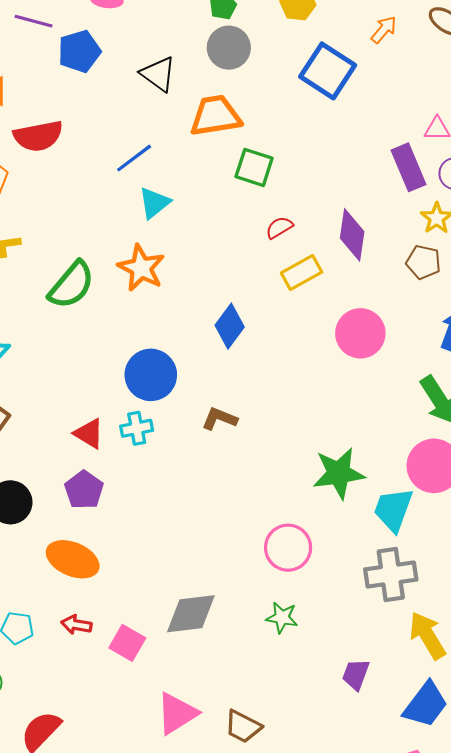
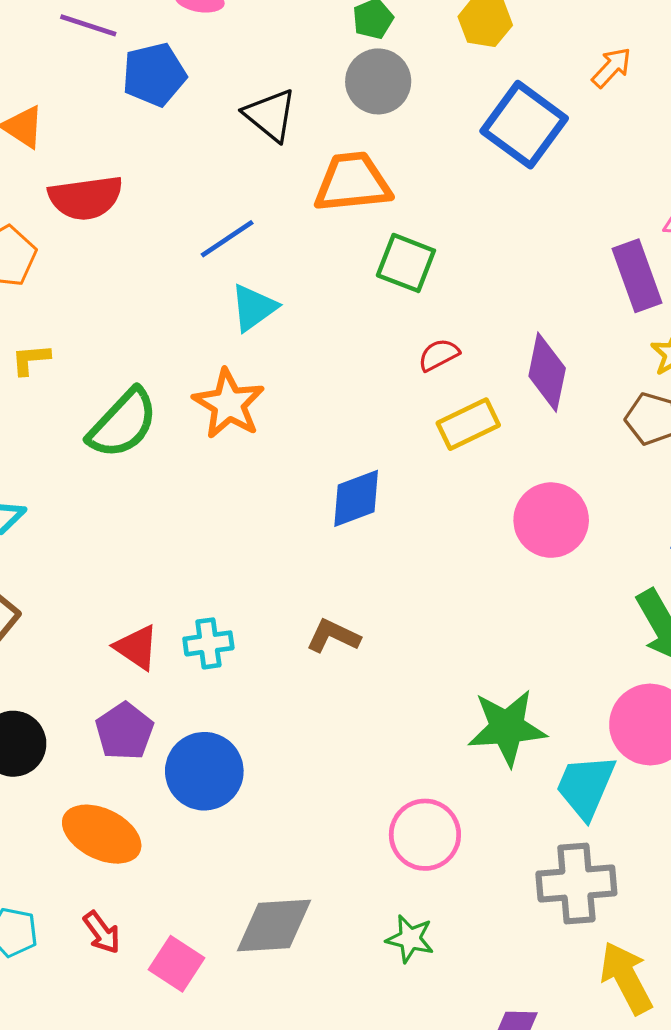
blue diamond: (230, 326) -> (356, 498), turned 30
blue circle: (151, 375) -> (204, 771), moved
red arrow: (76, 625) -> (102, 932), turned -140

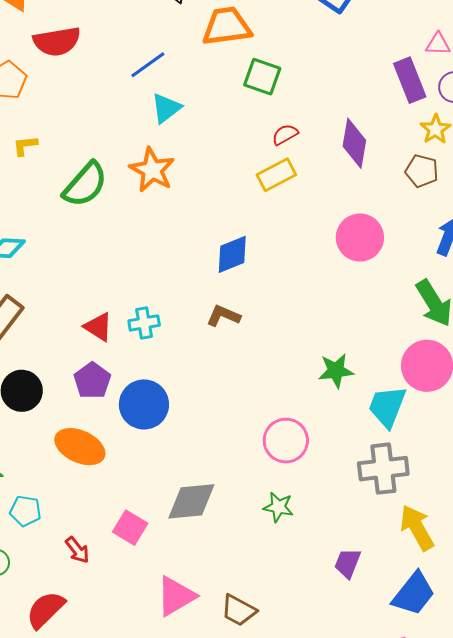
yellow rectangle: (468, 424) -> (276, 175), moved
blue diamond: (356, 498) -> (232, 254), moved
green star: (507, 728) -> (336, 371), size x0.7
red arrow: (102, 932) -> (77, 550), moved

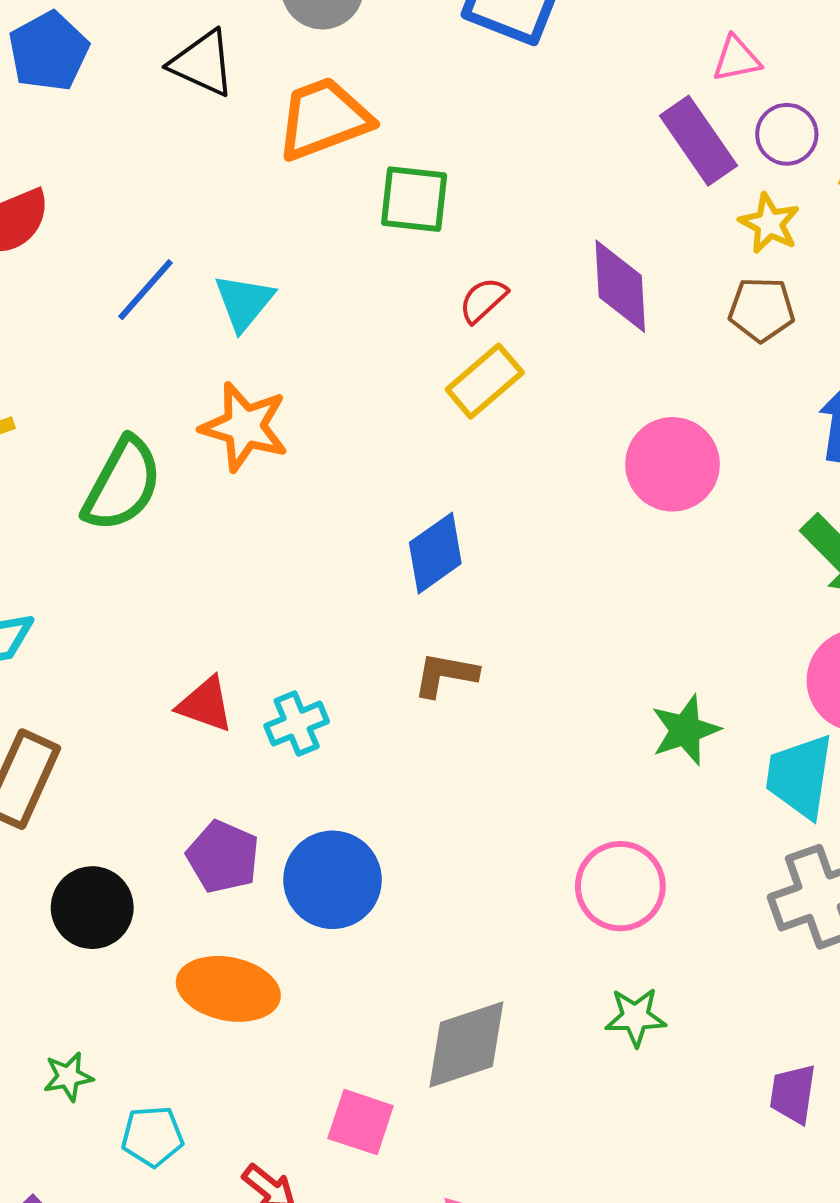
blue line: (148, 65) -> (145, 290), moved
red triangle: (98, 327) -> (205, 704), moved

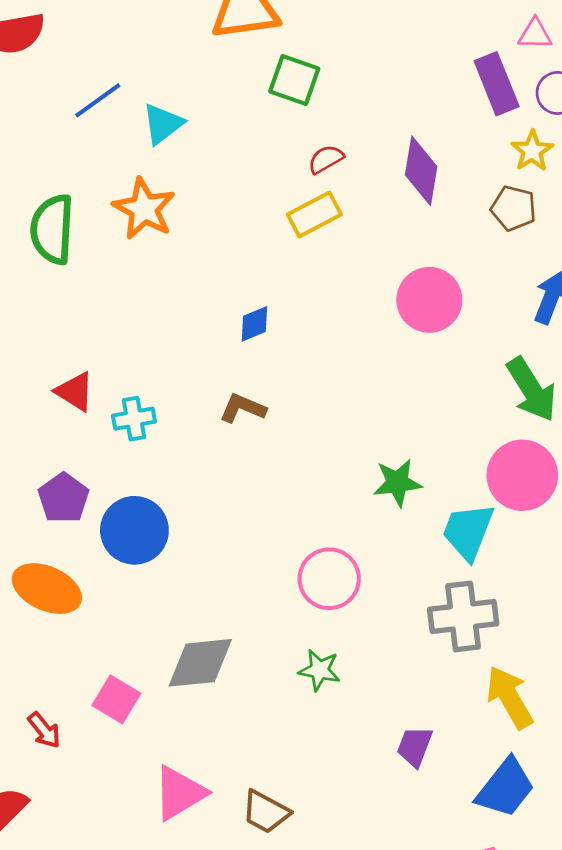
green semicircle: (122, 484) -> (52, 229), turned 142
blue diamond: (435, 553) -> (254, 324), size x0.7

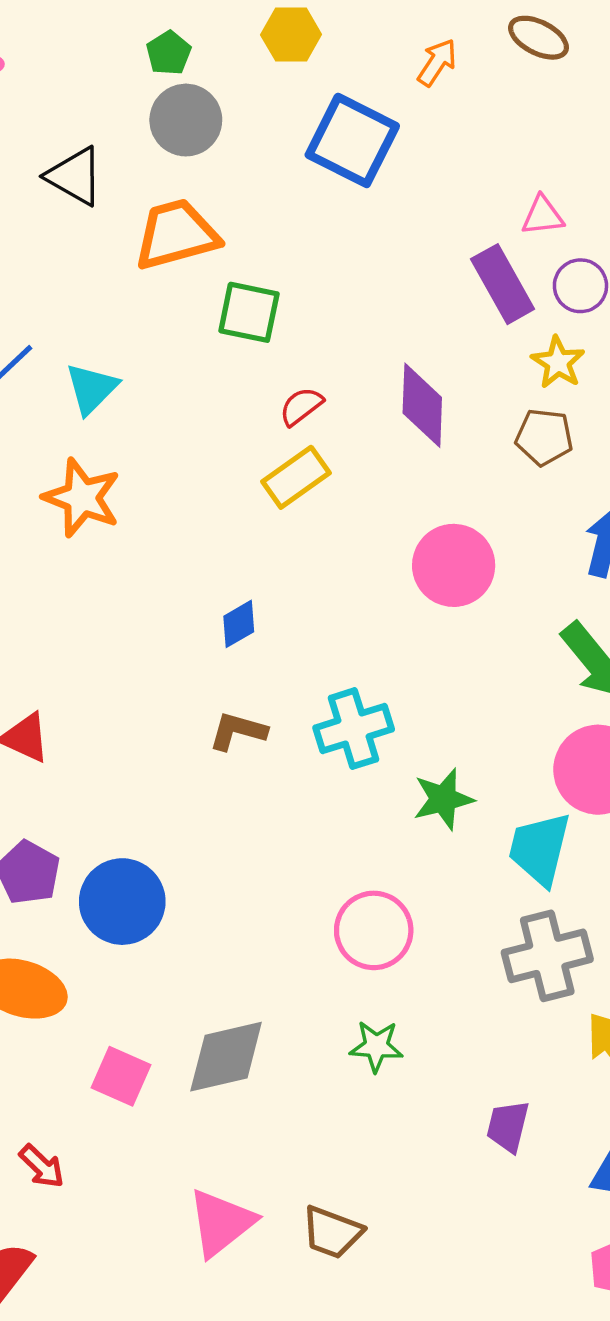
cyan cross: (134, 419) -> (354, 729), moved, size x1.4
pink square: (116, 699) -> (121, 1076), moved

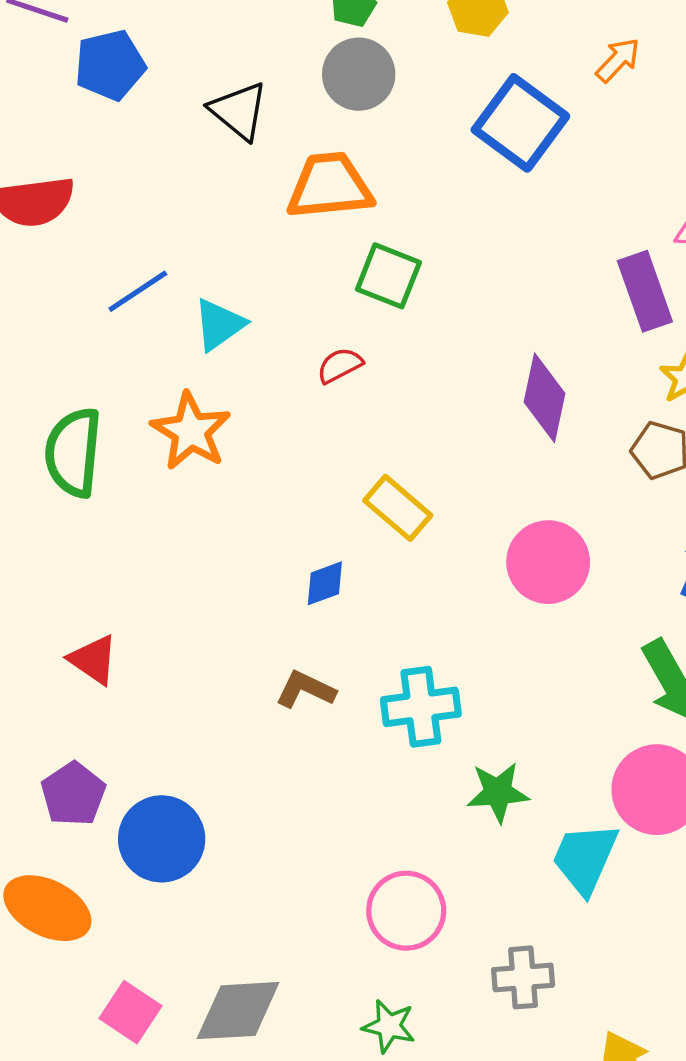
red semicircle: (301, 406) -> (340, 365), moved
yellow rectangle: (296, 477) -> (398, 508), moved, turned 66
gray cross: (547, 956) -> (523, 977), moved, size x0.7

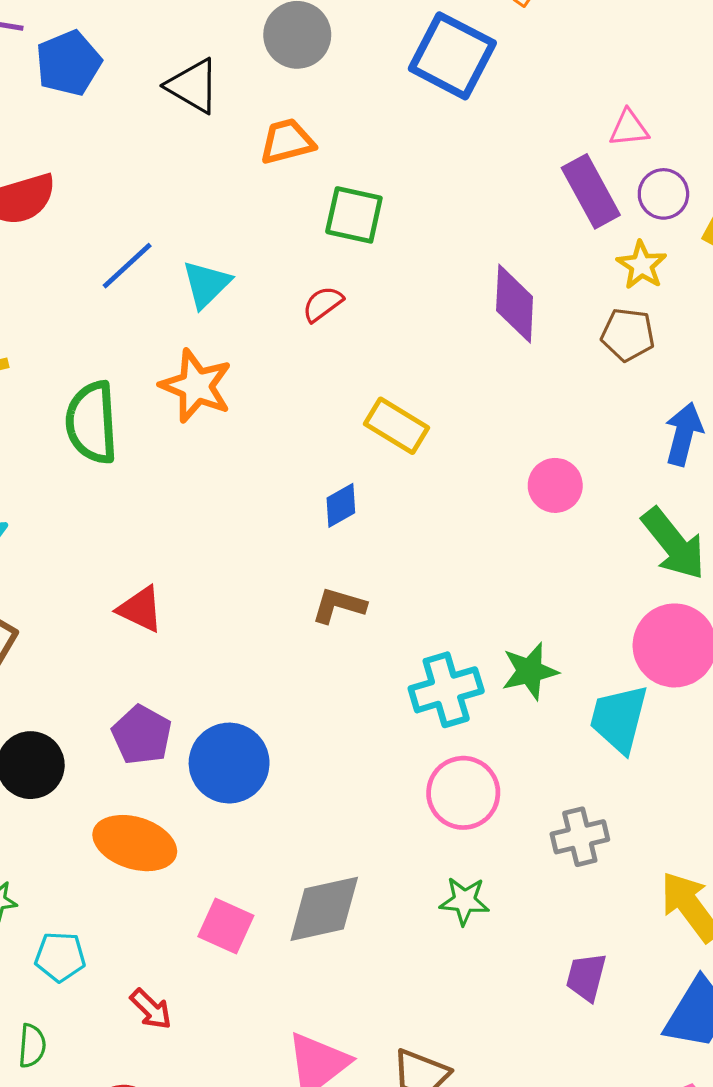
orange trapezoid: (330, 186) -> (287, 141), size x0.7
pink circle: (548, 562) -> (555, 485), moved, size x0.7
cyan cross: (421, 707) -> (446, 690), moved

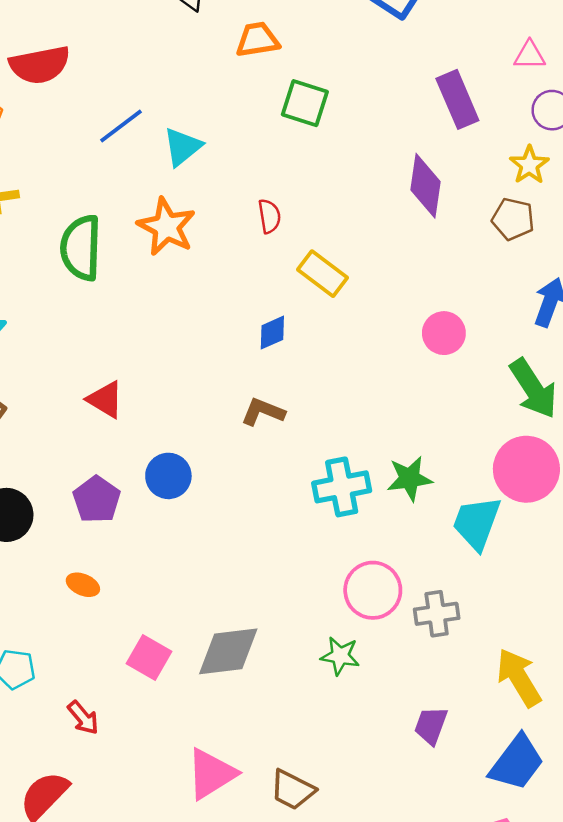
purple rectangle: (591, 191) -> (457, 99), moved
red semicircle: (323, 304) -> (269, 216), moved, turned 112
blue circle: (229, 763) -> (168, 476), moved, size x0.7
pink circle: (463, 793) -> (373, 590), moved
orange ellipse: (135, 843) -> (83, 585), size x0.5

